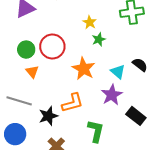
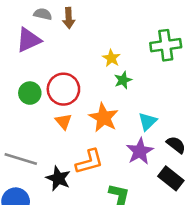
black semicircle: (140, 65) -> (176, 145), moved
orange triangle: (32, 72) -> (63, 121), moved
cyan triangle: (118, 72) -> (148, 121), turned 35
black star: (48, 116) -> (58, 178), turned -30

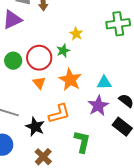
green star: (123, 80) -> (63, 51), moved
cyan triangle: (148, 121) -> (104, 83), turned 42

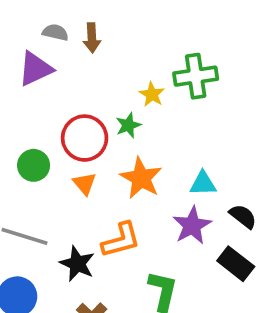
green cross: (118, 24) -> (196, 76), moved
green circle: (13, 61) -> (34, 165), moved

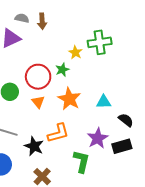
purple star: (192, 225) -> (98, 138), moved
black rectangle: (236, 264) -> (122, 146), turned -54

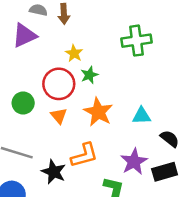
yellow star: (75, 52) -> (74, 53), moved

